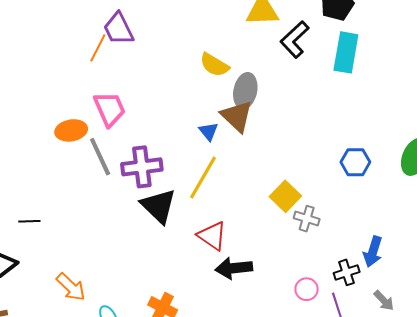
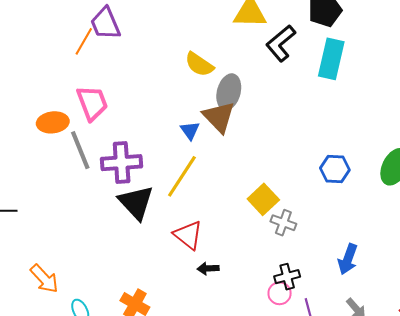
black arrow: (234, 268) -> (208, 268), size x0.6
black cross: (347, 272) -> (287, 277), moved

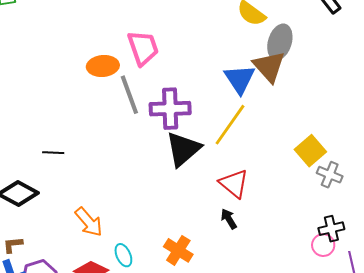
blue triangle: (190, 130) -> (240, 79), size x1.6
black triangle: (136, 202) -> (183, 149), turned 30
black arrow: (208, 268) -> (229, 219), moved, turned 60

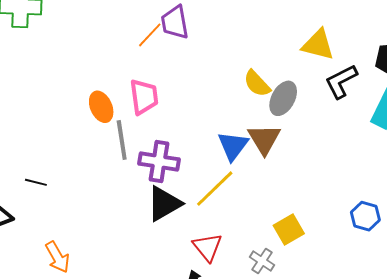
gray ellipse: (280, 42) -> (283, 98), moved
orange ellipse: (103, 66) -> (101, 107), turned 60
gray cross: (330, 175) -> (262, 261), moved

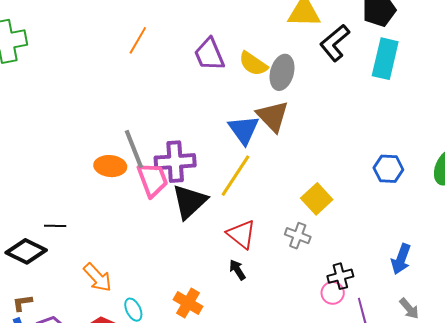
purple trapezoid: (175, 22) -> (209, 54), moved
pink trapezoid: (144, 97) -> (153, 180), moved
orange ellipse: (101, 107) -> (110, 166), moved, turned -48
black line: (36, 182) -> (55, 226), moved

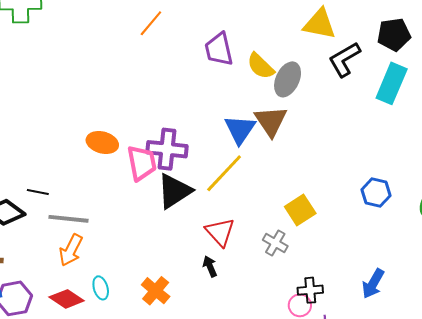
gray line: (134, 149) -> (69, 219), moved, turned -72
orange arrow: (98, 278) -> (71, 250), turned 60

